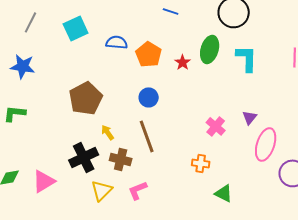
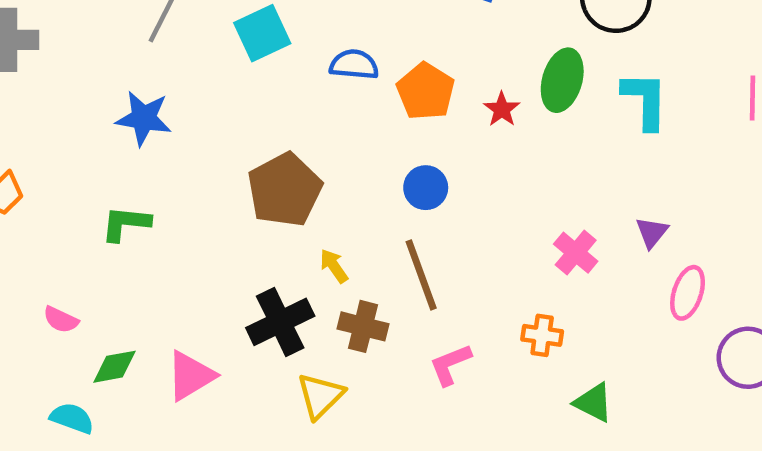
pink ellipse: (266, 144) -> (688, 293), size x0.7
pink L-shape: (138, 190) -> (450, 364), moved

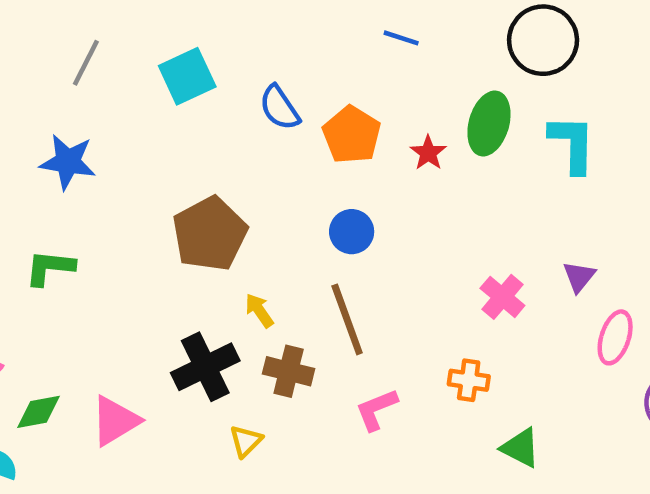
blue semicircle: (354, 65) -> (280, 108), turned -129
yellow triangle: (320, 396) -> (246, 441), size x0.7

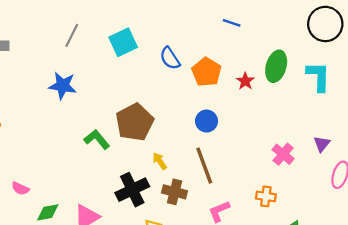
black circle: (543, 40) -> (325, 24), moved
green L-shape: (50, 268) -> (97, 139), moved, turned 45

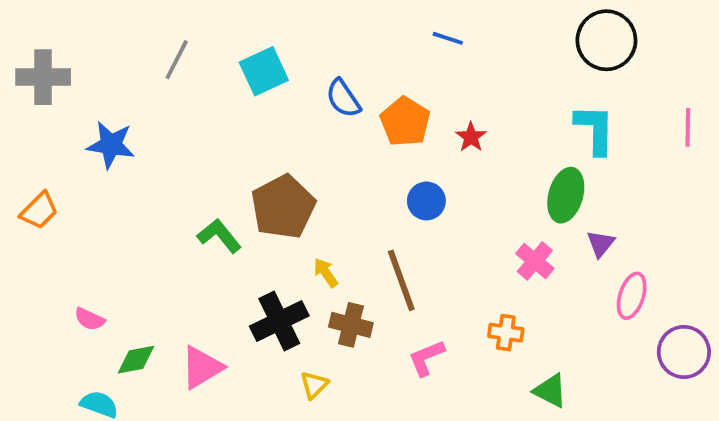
green ellipse: (276, 66) -> (566, 195), moved
blue star: (63, 86) -> (111, 145), moved
blue circle: (206, 121) -> (426, 201), moved

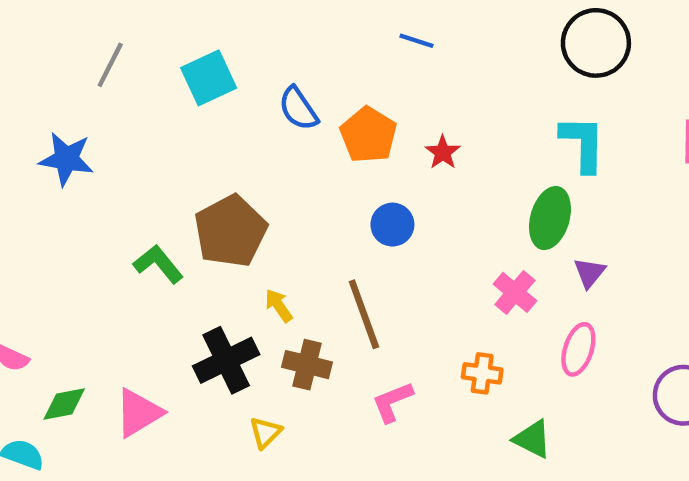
blue star: (111, 145) -> (66, 159), moved
pink ellipse: (632, 296) -> (578, 349), moved

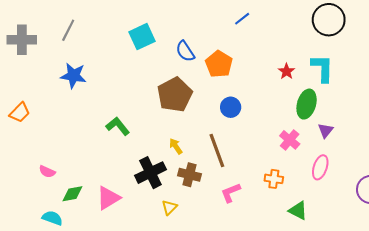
blue line: (416, 41) -> (242, 19), turned -56
gray line: (110, 65) -> (68, 30), moved
red star: (443, 152) -> (286, 71), moved
brown pentagon: (230, 231) -> (175, 95), moved

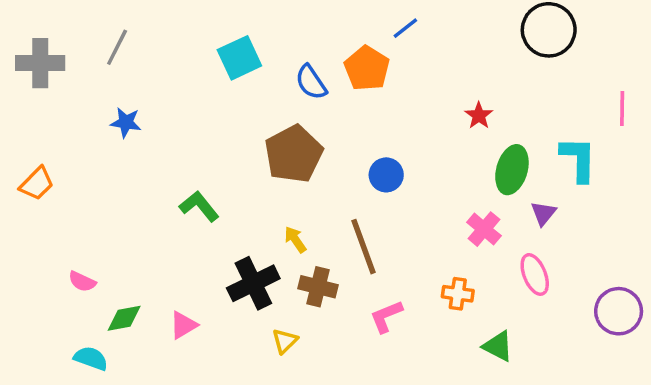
orange pentagon: (219, 64) -> (367, 68), moved
cyan L-shape: (322, 68) -> (578, 159), moved
blue star: (73, 76) -> (126, 122), size x0.7
pink ellipse: (320, 167) -> (535, 274), turned -40
pink triangle: (108, 198) -> (183, 325), size x0.7

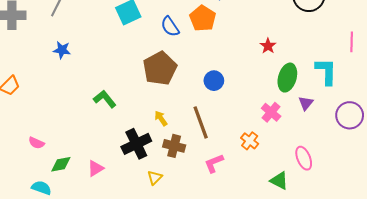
pink ellipse: (535, 274) -> (304, 158), moved
orange cross: (458, 294) -> (250, 141), moved, turned 30
purple circle: (619, 311) -> (350, 115), moved

